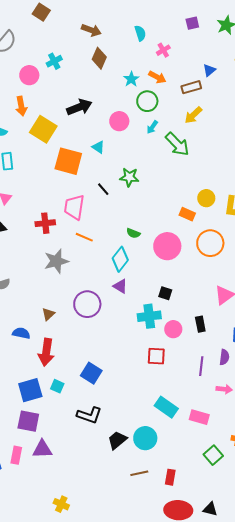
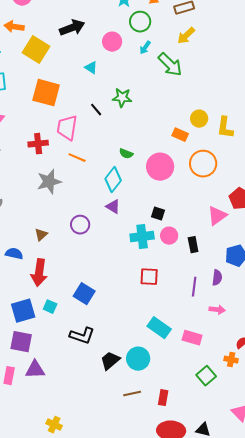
orange arrow: (21, 106) -> (14, 27), turned 108
orange square: (68, 161) -> (46, 93), moved
purple circle: (87, 304) -> (80, 225), size x0.7
pink circle: (173, 329) -> (169, 236), moved

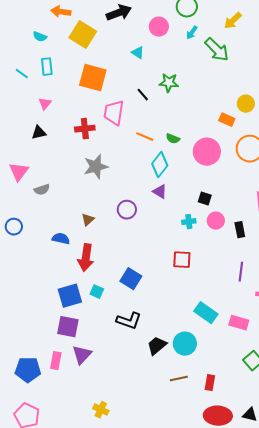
orange line: (77, 158) -> (145, 137), moved
cyan cross: (142, 237) -> (189, 222), size x0.6
red square: (149, 277) -> (182, 260), moved
purple triangle: (35, 370) -> (82, 355), turned -45

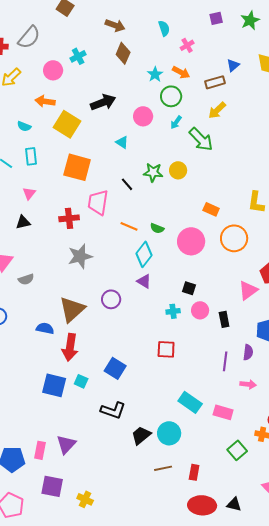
yellow circle: (246, 104) -> (178, 170), moved
brown triangle: (88, 220) -> (72, 309), size x2.0
blue square: (70, 296) -> (54, 385), turned 30
purple square: (68, 327) -> (52, 486), moved

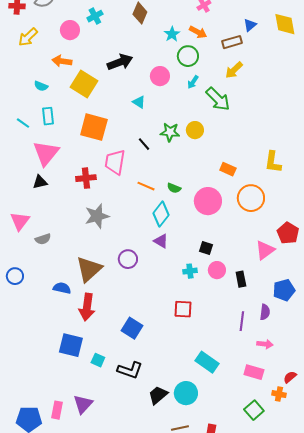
pink triangle: (29, 193) -> (46, 153), size x2.0
cyan square: (81, 381) -> (98, 360), moved
pink rectangle: (223, 412) -> (254, 372), moved

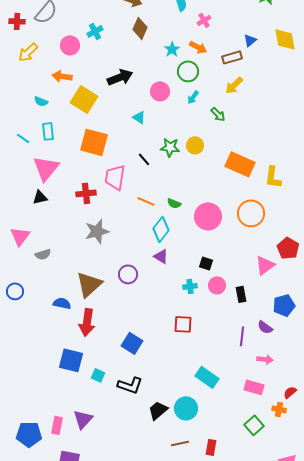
green arrow: (218, 99) -> (218, 114), size x0.6
orange rectangle: (228, 169) -> (240, 164), moved, size x1.8
purple semicircle: (265, 312) -> (265, 327), turned 119

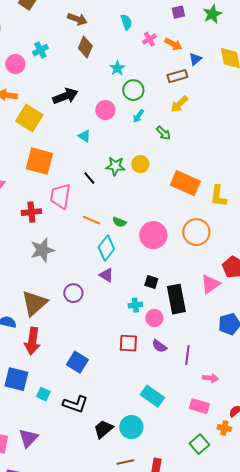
orange arrow: (198, 47) -> (173, 44), moved
pink circle: (217, 285) -> (154, 318), moved
black rectangle: (241, 294) -> (176, 299), moved, size x1.8
purple semicircle: (265, 327) -> (159, 346), moved

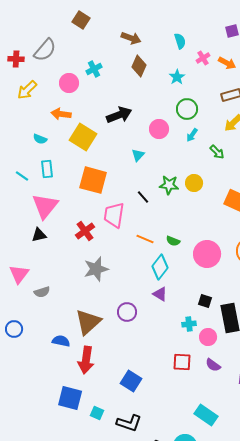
cyan star: (117, 68) -> (177, 77), moved
cyan triangle: (84, 136) -> (138, 155), turned 40
red cross: (31, 212) -> (85, 231), turned -30

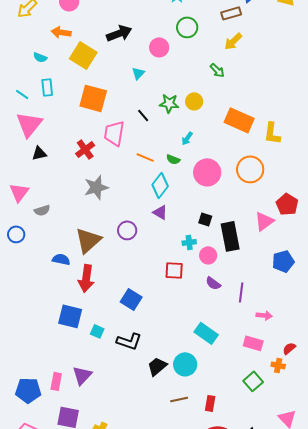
cyan arrow: (192, 135) -> (187, 138), moved
pink triangle: (45, 206) -> (29, 124), moved
blue circle: (14, 329) -> (16, 234), moved
red square: (182, 362) -> (174, 270), moved

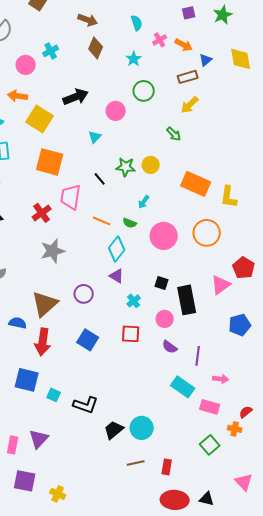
cyan cross: (189, 242) -> (134, 301), moved, turned -32
blue square: (131, 299) -> (88, 340), moved
cyan rectangle: (206, 333) -> (183, 387), moved

